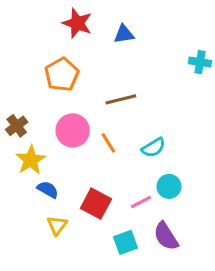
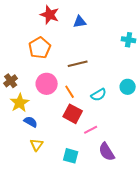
cyan circle: (169, 186) -> (128, 87), moved
red square: (96, 204) -> (73, 114), moved
cyan square: (125, 242) -> (71, 156), moved, turned 35

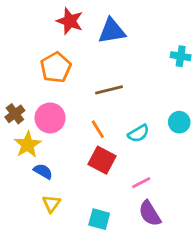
blue triangle: (80, 22) -> (112, 31), size x1.5
pink circle: (47, 84) -> (50, 118), moved
pink line: (91, 130) -> (141, 183), moved

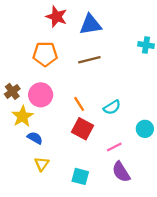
orange pentagon: (56, 67) -> (45, 54), turned 30
brown line: (109, 90) -> (89, 60), moved
cyan circle: (179, 122) -> (145, 129), moved

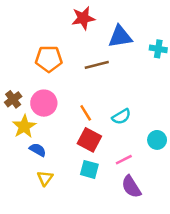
red star: (56, 17) -> (83, 18), moved, turned -30
blue triangle: (90, 25) -> (120, 37), moved
cyan square: (80, 176) -> (89, 169), moved

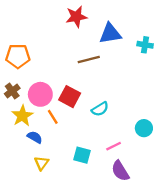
orange pentagon: (49, 59) -> (18, 56), moved
orange line: (86, 113) -> (53, 117), moved
cyan semicircle: (121, 117) -> (100, 109), moved
red square: (89, 140) -> (70, 97), moved

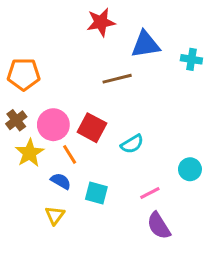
blue semicircle: (35, 137) -> (61, 181), moved
cyan square: (82, 155) -> (96, 193), moved

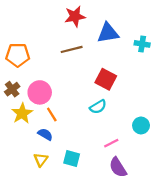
brown line: (117, 79) -> (72, 49), moved
red square: (92, 128) -> (106, 79), moved
cyan square: (96, 193) -> (72, 159), moved

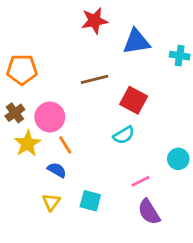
brown line: (72, 49) -> (94, 79), moved

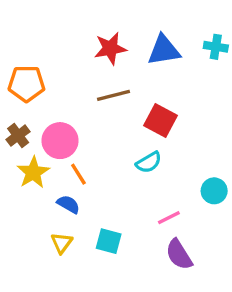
red star: (94, 21) -> (110, 48), moved
cyan cross: (180, 56) -> (216, 47), moved

